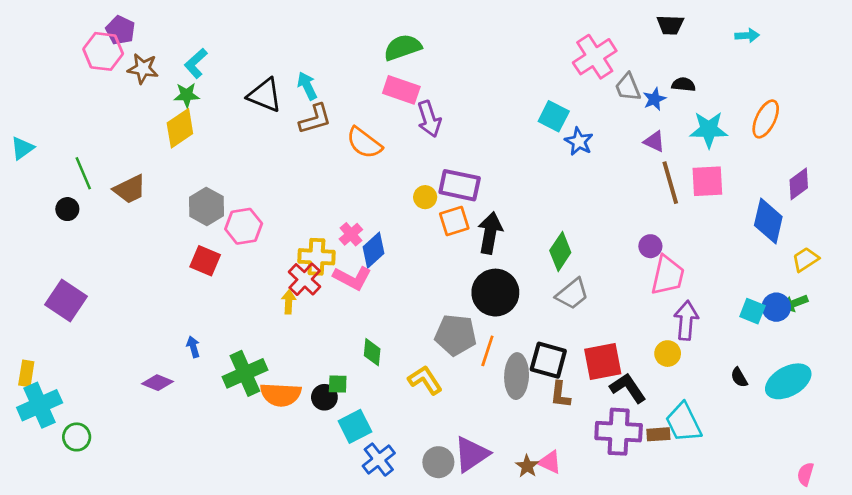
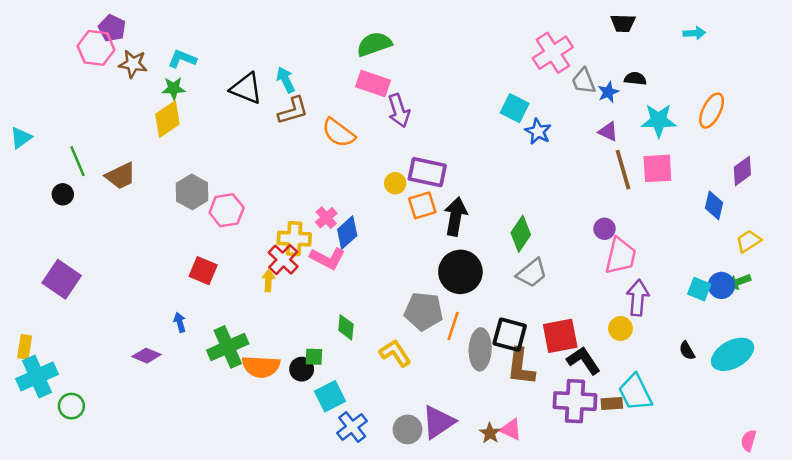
cyan L-shape: (196, 63) -> (182, 59), turned 64
blue diamond: (768, 221) -> (714, 205), size x0.7
red square: (205, 261) -> (203, 271), moved
brown L-shape: (560, 395) -> (521, 367), size x1.5

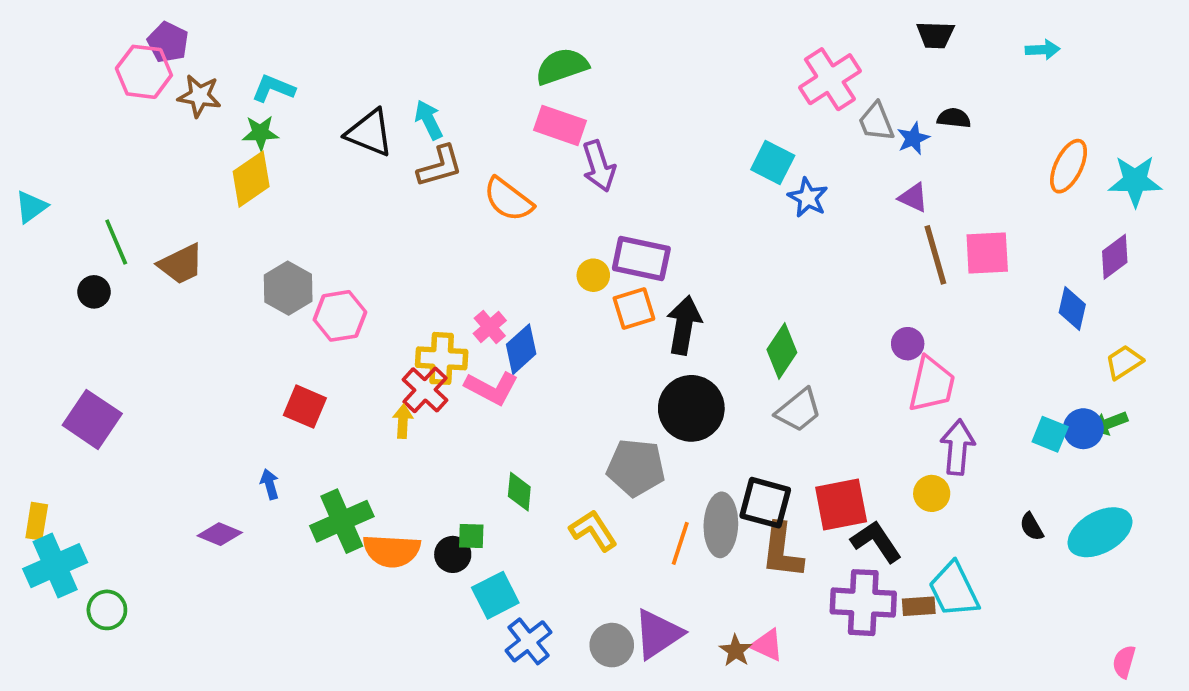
cyan star: (659, 120) -> (1135, 181), moved
orange line: (453, 326) -> (680, 543), moved

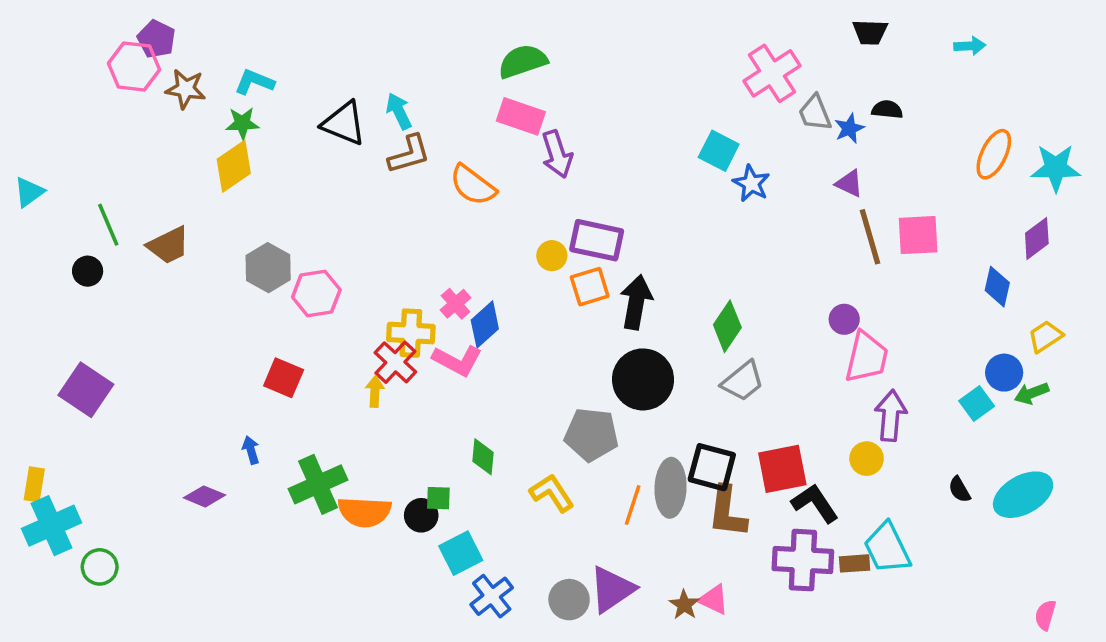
blue circle: (1083, 429) -> (1004, 373), moved
cyan square: (1050, 434) -> (977, 404), turned 32

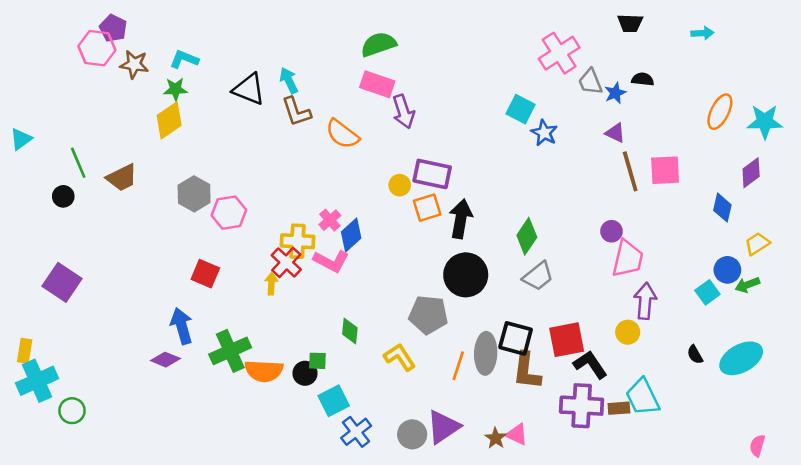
brown L-shape: (409, 154) -> (296, 112), turned 88
blue arrow: (251, 450) -> (182, 326), size x1.8
purple diamond: (205, 496) -> (165, 360), moved

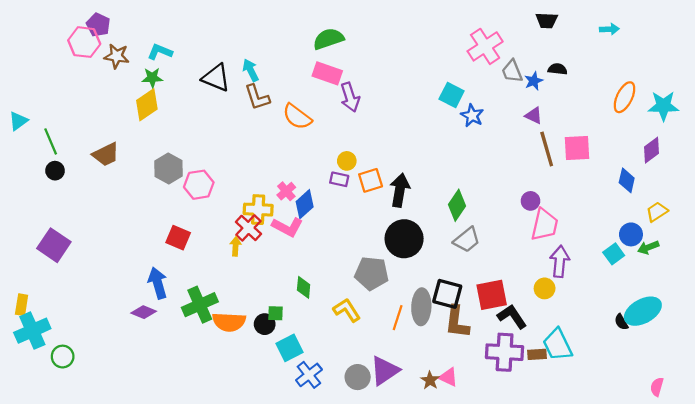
green line: (78, 163) -> (51, 141), moved
purple rectangle: (432, 174) -> (339, 179), moved, size x0.6
black semicircle: (695, 355) -> (621, 322), moved

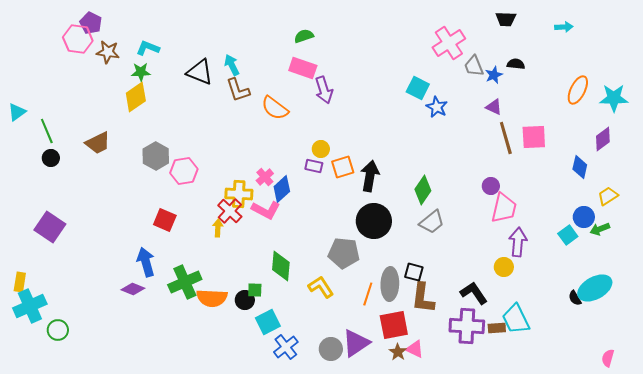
green semicircle: (328, 39) -> (304, 36), size x0.7
green diamond: (304, 287) -> (281, 266), size x1.4
black square: (447, 294) -> (414, 272), size x0.7
red square: (492, 295) -> (394, 325), moved

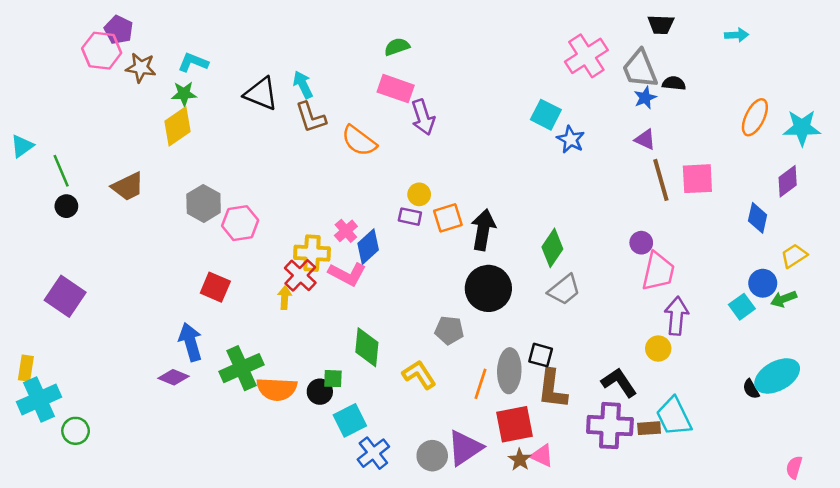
gray trapezoid: (474, 66) -> (640, 69), moved, size x1.4
gray pentagon: (344, 253) -> (449, 330), size x0.7

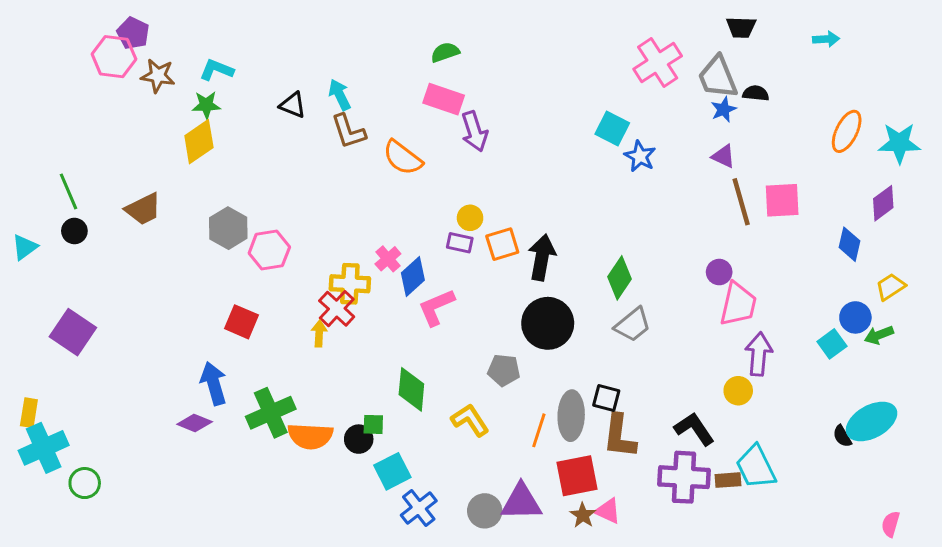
black triangle: (261, 94) -> (293, 105), size x0.7
cyan triangle: (22, 146) -> (25, 247), moved
pink L-shape: (347, 274) -> (436, 307), moved, turned 129
purple triangle: (465, 448) -> (521, 502), turned 33

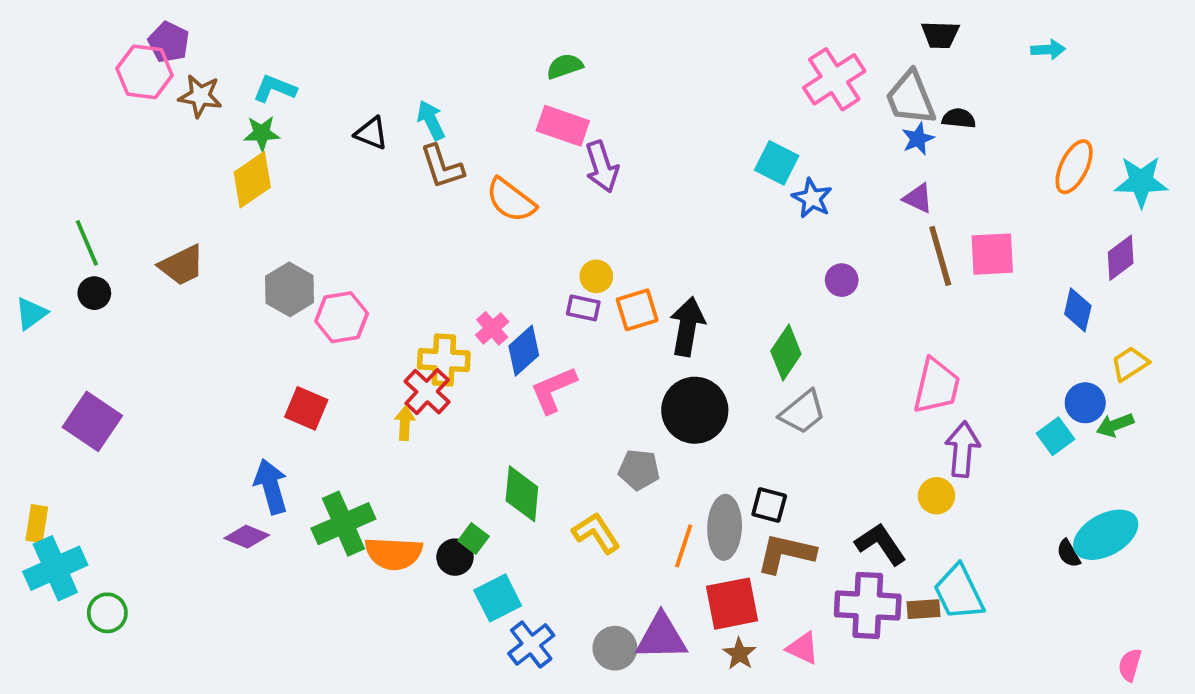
purple circle: (719, 272) -> (842, 280), moved
green square: (373, 424) -> (474, 538), turned 35
brown L-shape: (619, 436) -> (786, 553), turned 96
pink triangle: (608, 511) -> (803, 648), moved

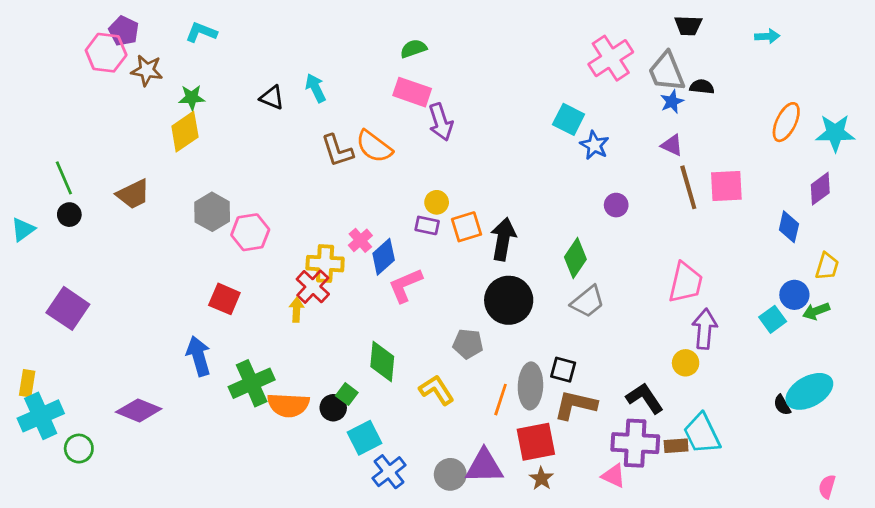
cyan L-shape: (275, 89) -> (201, 32), moved
brown L-shape: (442, 167) -> (337, 151), moved
yellow trapezoid: (1130, 364) -> (827, 266), turned 140
purple diamond: (247, 537) -> (139, 410), moved, size x1.4
pink triangle: (803, 648) -> (613, 476), moved

